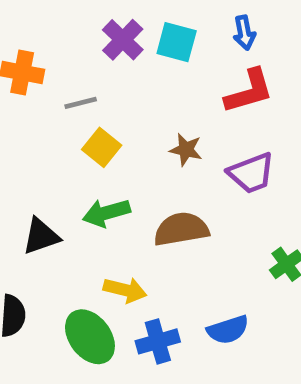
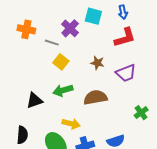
purple cross: (123, 40) -> (70, 28), moved
gray line: (81, 103) -> (52, 43), turned 32

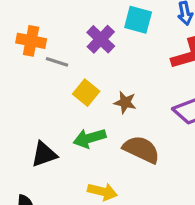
gray line: (52, 43) -> (57, 62), moved
brown star: (97, 63) -> (125, 102), moved
brown semicircle: (95, 97) -> (141, 149), turned 35

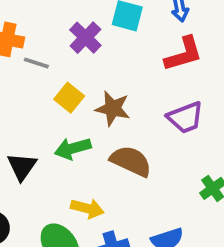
brown star: (125, 102) -> (113, 108), size x1.4
black triangle: (44, 154) -> (22, 167), turned -36

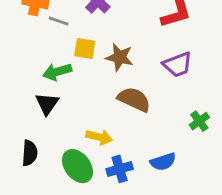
yellow square: (69, 98) -> (85, 49), turned -30
green arrow: (73, 148) -> (57, 72), moved

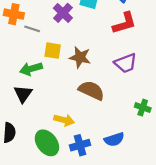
green cross: (199, 121) -> (143, 108), turned -35

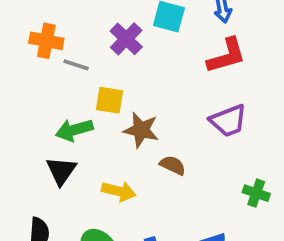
brown star: (80, 57) -> (141, 130), moved
brown semicircle: (91, 90) -> (173, 165), size x0.6
yellow arrow: (64, 120) -> (119, 191), moved

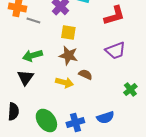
yellow square: (109, 100) -> (68, 32), moved
yellow arrow: (119, 191) -> (64, 82), moved
green cross: (256, 193) -> (130, 90), turned 32

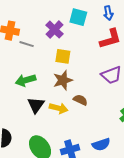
brown star: (68, 56) -> (63, 80), turned -30
black triangle: (25, 78) -> (36, 105), moved

